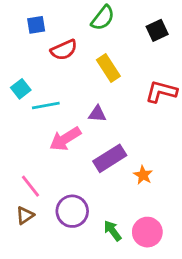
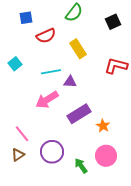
cyan line: (46, 106) -> (51, 72), moved
pink circle: (147, 232) -> (106, 156), moved

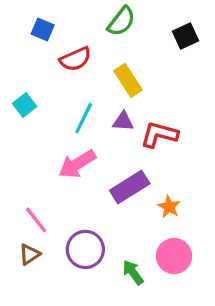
blue square: (26, 18) -> (43, 29), turned 32
red L-shape: (116, 66) -> (159, 135), moved
cyan line: (51, 72) -> (84, 118), turned -54
purple triangle: (70, 82) -> (123, 121), moved

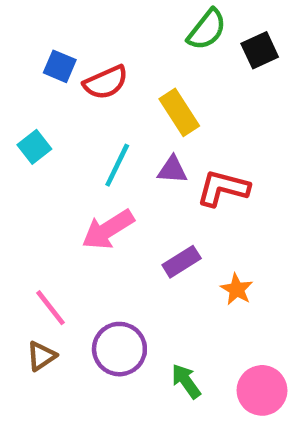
green semicircle: (121, 21) -> (207, 30), moved
blue square: (43, 29) -> (60, 66), moved
purple rectangle: (130, 187) -> (182, 262), size x0.7
pink circle: (174, 256) -> (262, 390), moved

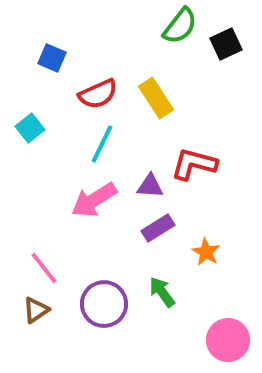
red semicircle: (106, 82) -> (98, 94), moved
purple triangle: (172, 170) -> (150, 186), moved
green arrow: (186, 381) -> (162, 292), moved

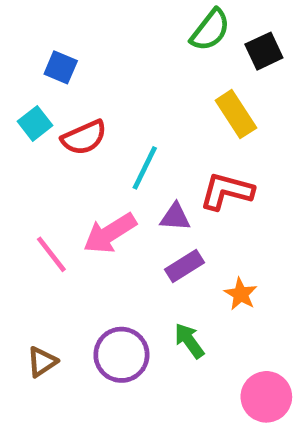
red semicircle: (98, 94) -> (84, 137), moved
yellow rectangle: (156, 98) -> (236, 114), moved
cyan square: (30, 128) -> (35, 123), moved
cyan line: (102, 144) -> (145, 168), moved
pink line: (44, 268) -> (51, 254), moved

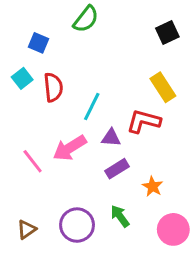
green semicircle: (210, 30) -> (86, 19), moved
yellow rectangle: (236, 114) -> (163, 87), moved
red semicircle: (84, 137) -> (53, 87), turned -72
pink circle: (266, 397) -> (173, 229), moved

